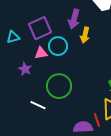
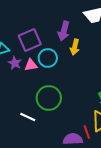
purple star: (25, 69) -> (15, 63), moved

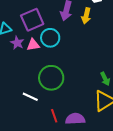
yellow arrow: (75, 47) -> (86, 16), moved
red line: (87, 132) -> (54, 116), moved

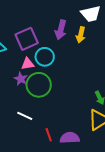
purple star: (17, 43) -> (21, 79), moved
green circle: (51, 78) -> (39, 85), moved

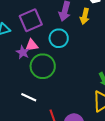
cyan circle: (45, 57) -> (59, 38), moved
purple star: (21, 79) -> (23, 52), moved

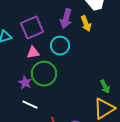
yellow arrow: (85, 16) -> (86, 24), turned -35
purple star: (23, 52) -> (25, 83), moved

